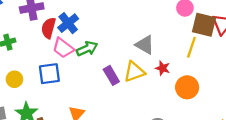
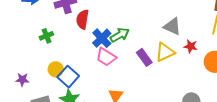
blue cross: (68, 23) -> (102, 38), moved
pink trapezoid: (63, 48) -> (106, 57), moved
blue square: (49, 74) -> (68, 77), moved, turned -35

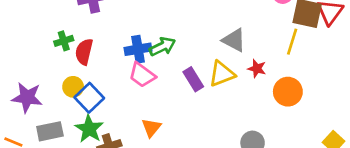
red semicircle: (82, 19) -> (84, 52), moved
blue cross: (102, 38) -> (138, 49), turned 30
purple star: (22, 80) -> (27, 97), size x1.6

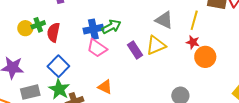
yellow line: (292, 42) -> (194, 20), moved
red star: (257, 69) -> (193, 42), moved
yellow circle: (73, 87) -> (25, 28), moved
orange triangle: (151, 128) -> (105, 87), turned -42

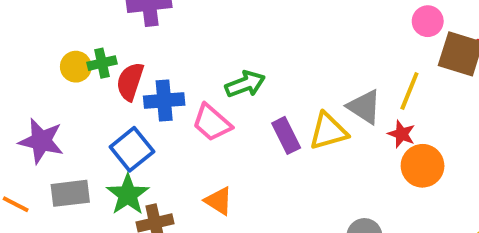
gray triangle: (164, 20) -> (364, 107), moved
blue cross: (93, 29) -> (164, 101), moved

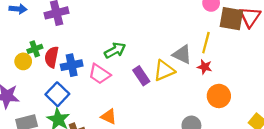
yellow circle: (76, 67) -> (23, 61), moved
orange circle: (423, 166) -> (219, 96), moved

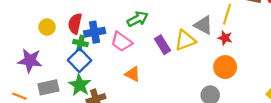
green cross: (35, 49) -> (81, 43), moved, turned 32
orange circle: (219, 96) -> (225, 67), moved
orange triangle: (109, 116) -> (132, 74), moved

